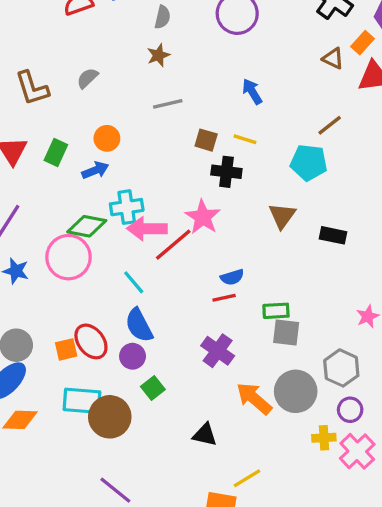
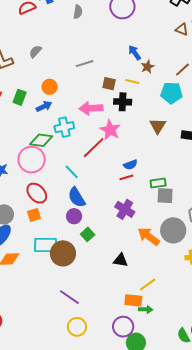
brown star: (158, 55) -> (148, 67), moved
pink arrow: (147, 229) -> (91, 108), moved
red ellipse: (91, 341) -> (37, 193), moved

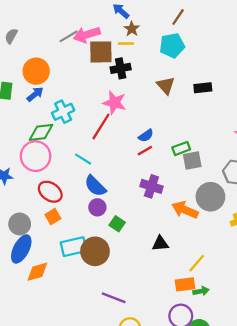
brown star: (148, 67) -> (132, 29), moved
brown square: (109, 84) -> (101, 52), size x1.6
orange circle: (50, 87) -> (36, 71), size x1.5
pink arrow: (91, 108) -> (87, 35), moved

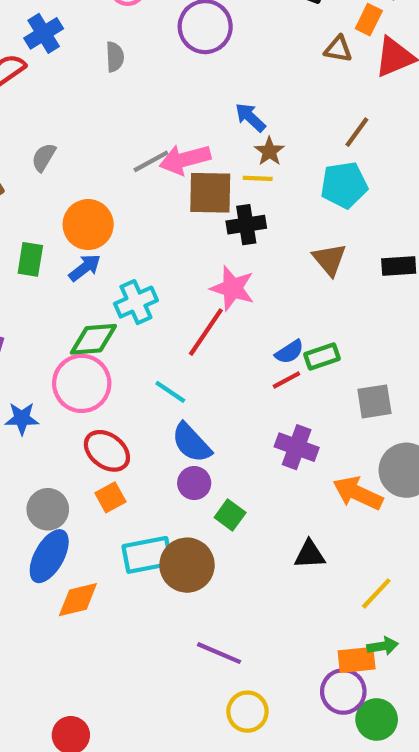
green rectangle: (181, 148) -> (322, 356), moved
orange rectangle: (185, 284) -> (357, 660), moved

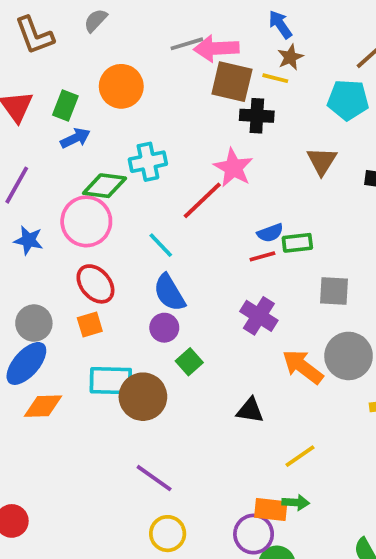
blue arrow: (85, 268) -> (75, 138), moved

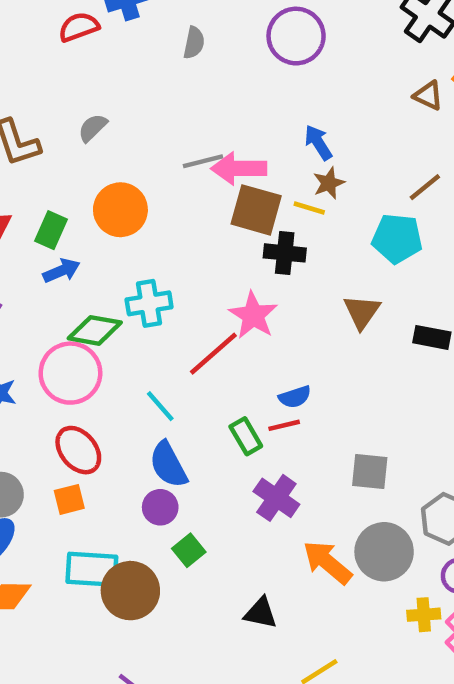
green rectangle: (297, 243) -> (246, 436), moved, turned 64

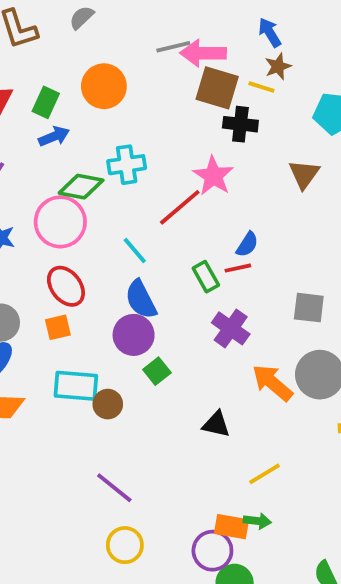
blue semicircle: (295, 397) -> (247, 244), turned -40
purple circle: (160, 507) -> (134, 335), size x1.4
brown circle: (130, 591) -> (108, 404), size x0.6

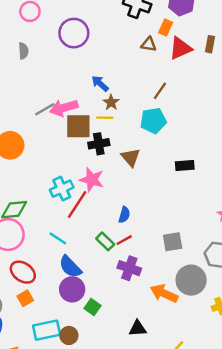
cyan cross: (127, 165) -> (62, 189), moved
brown triangle: (304, 174) -> (131, 157), moved
red line: (238, 268) -> (124, 240), moved

